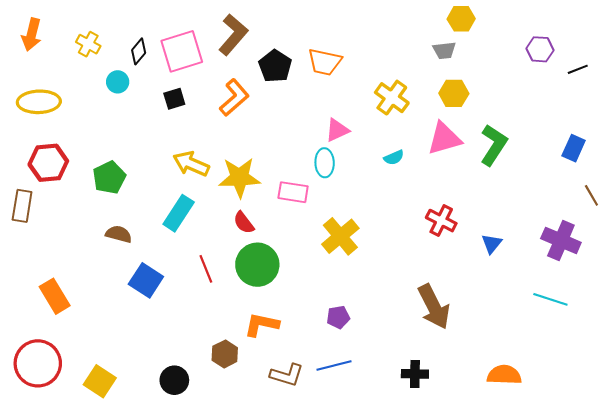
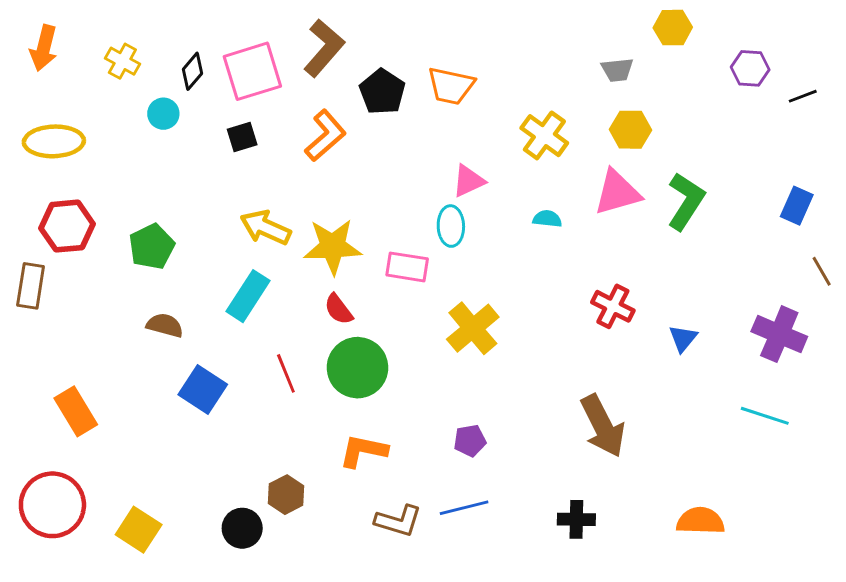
yellow hexagon: (461, 19) -> (673, 28), moved
cyan semicircle: (394, 158) -> (547, 219), turned -150
brown hexagon: (225, 354) -> (286, 495), moved

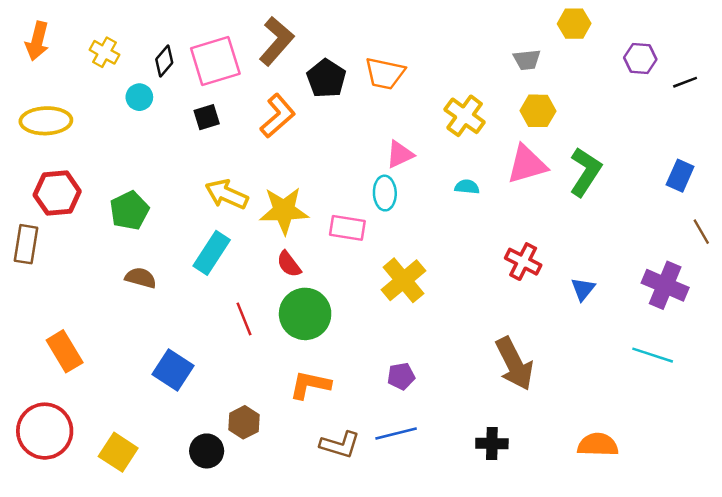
blue square: (203, 390) -> (173, 370), moved

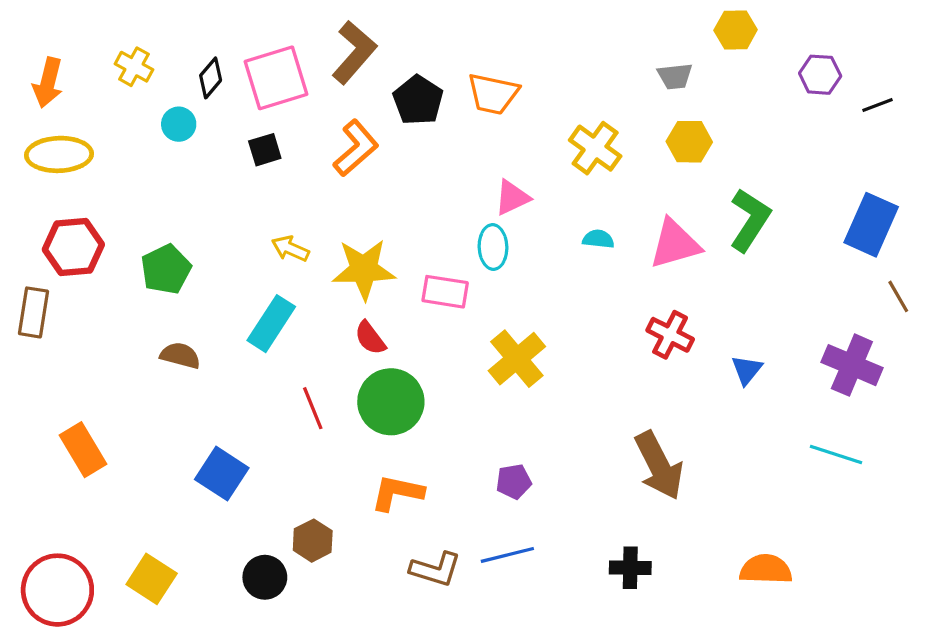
orange arrow: (37, 41) -> (48, 83), moved
pink triangle: (527, 164) -> (675, 244), moved
blue rectangle: (680, 176) -> (871, 225), size x1.5
yellow arrow: (227, 194) -> (290, 249), size x0.7
red circle: (45, 431) -> (57, 590), moved

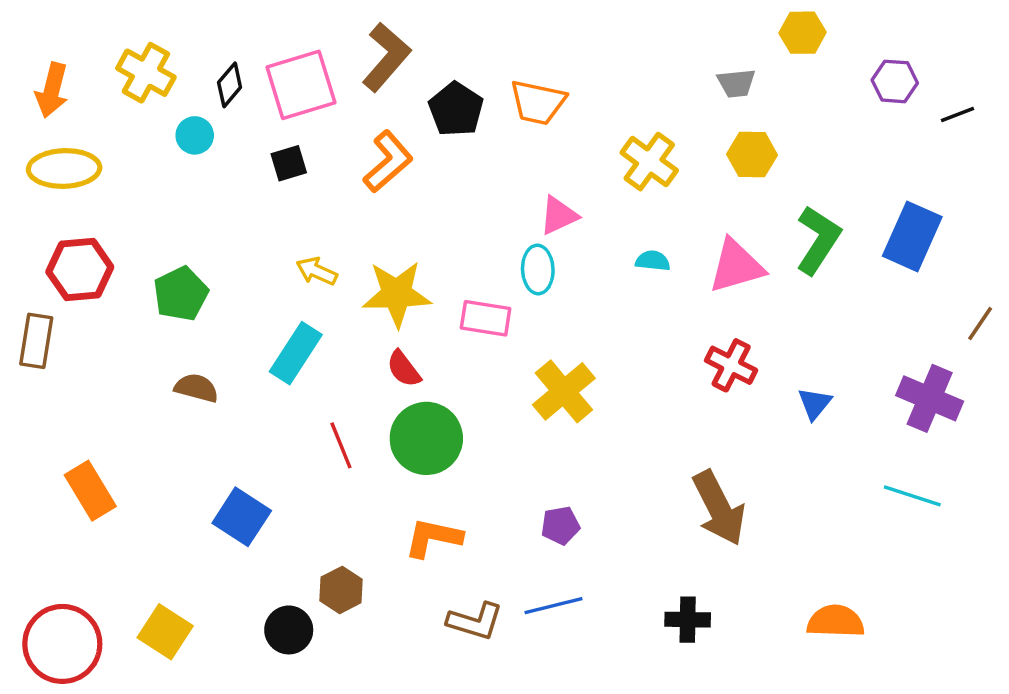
yellow cross: (134, 67) -> (146, 73), size x1.4
blue rectangle: (871, 225) -> (912, 236), moved
brown line: (898, 296) -> (980, 323), turned 64

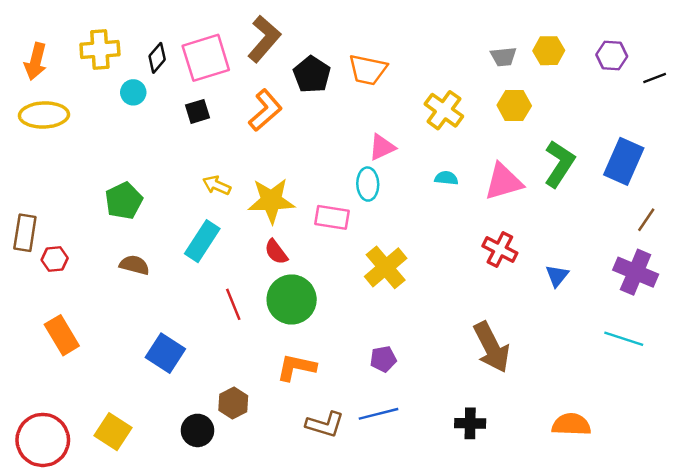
yellow hexagon: (802, 33) -> (549, 51), moved
yellow cross: (146, 73) -> (100, 50), turned -33
red hexagon: (80, 270) -> (55, 259), moved, size x0.6
brown line: (980, 323) -> (646, 220), moved

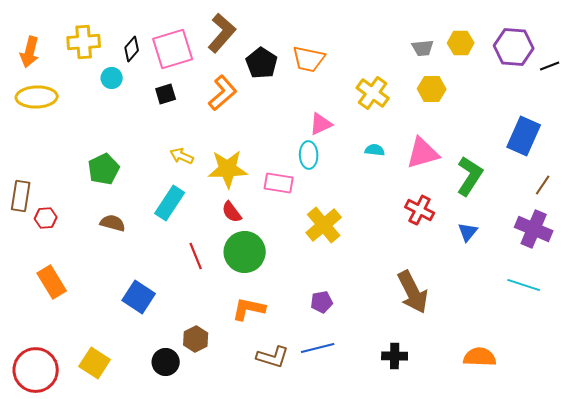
purple hexagon: (612, 55) -> (514, 47), size x1.5
green L-shape: (559, 164) -> (470, 176), moved

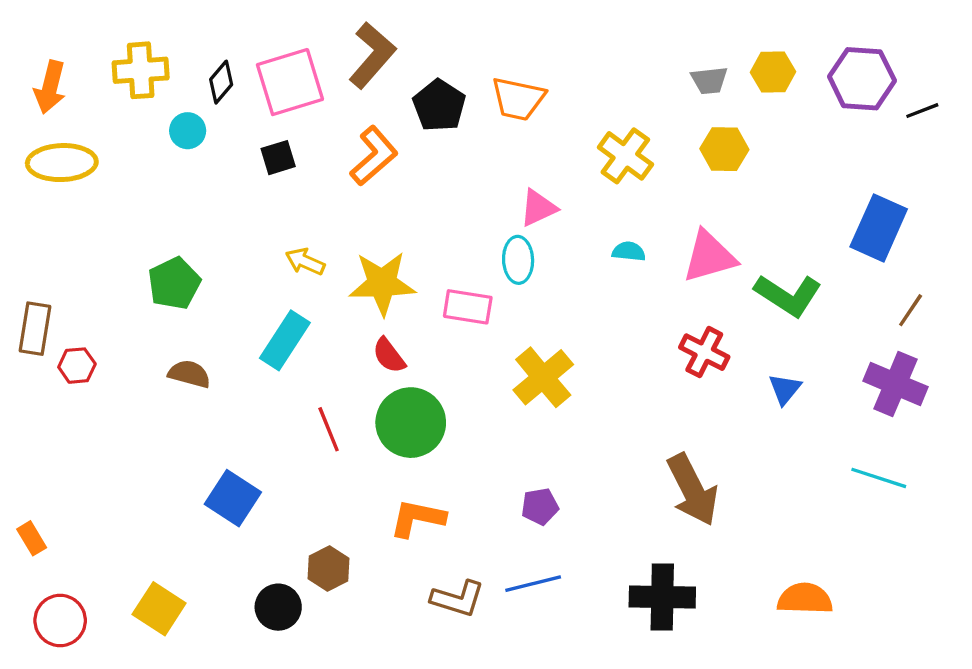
green L-shape: (470, 176) -> (788, 295), turned 90
orange rectangle: (52, 282) -> (32, 538), moved, size x0.6
black cross: (395, 356) -> (662, 597), size x1.5
red circle: (36, 370) -> (60, 620), size x0.7

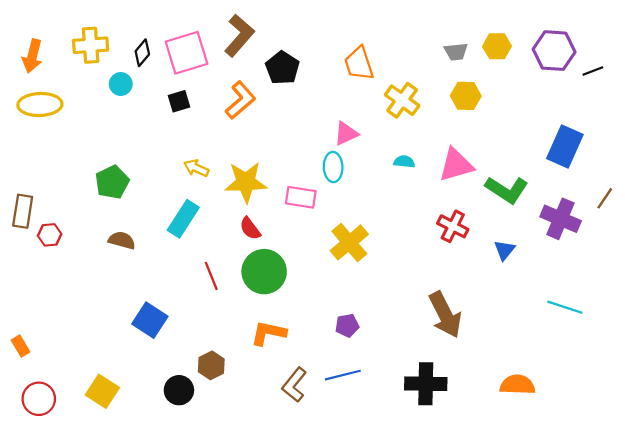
orange trapezoid: (518, 99) -> (359, 64), moved, turned 60
brown line: (911, 310) -> (605, 198), moved
purple cross: (895, 384) -> (561, 219), moved
brown L-shape: (458, 599) -> (294, 385), turned 112

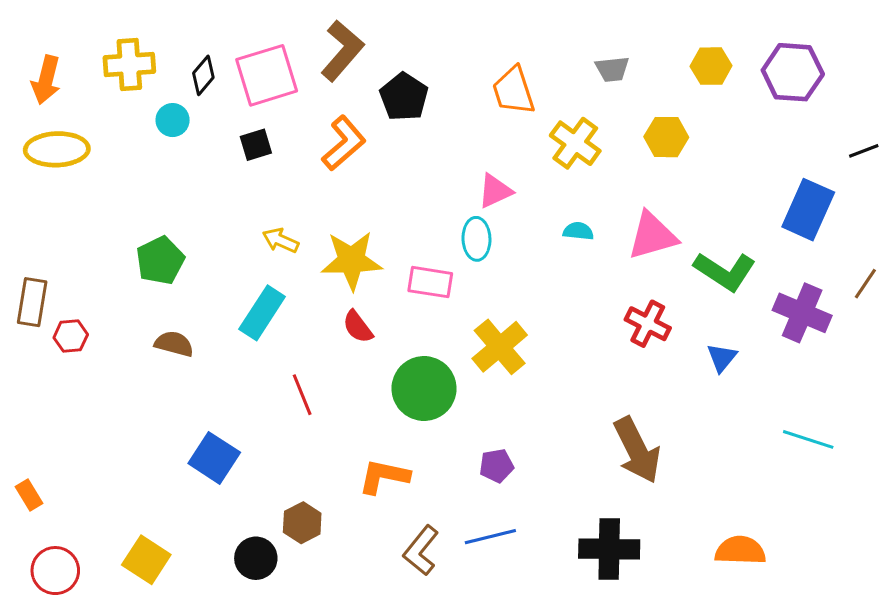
gray trapezoid: (456, 52) -> (612, 69), moved
black line: (593, 71) -> (864, 151), moved
green circle: (264, 272) -> (424, 389), moved

